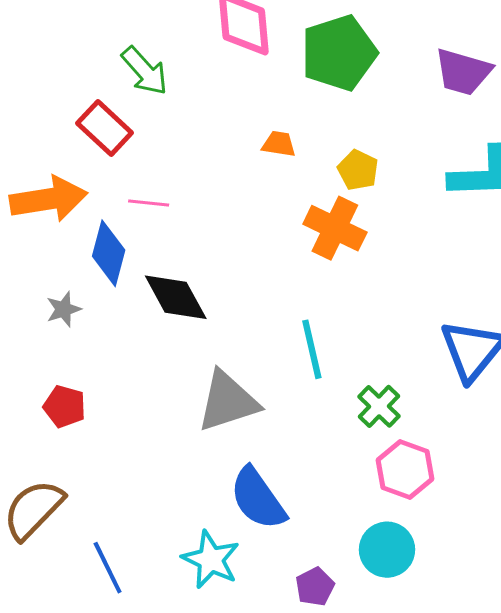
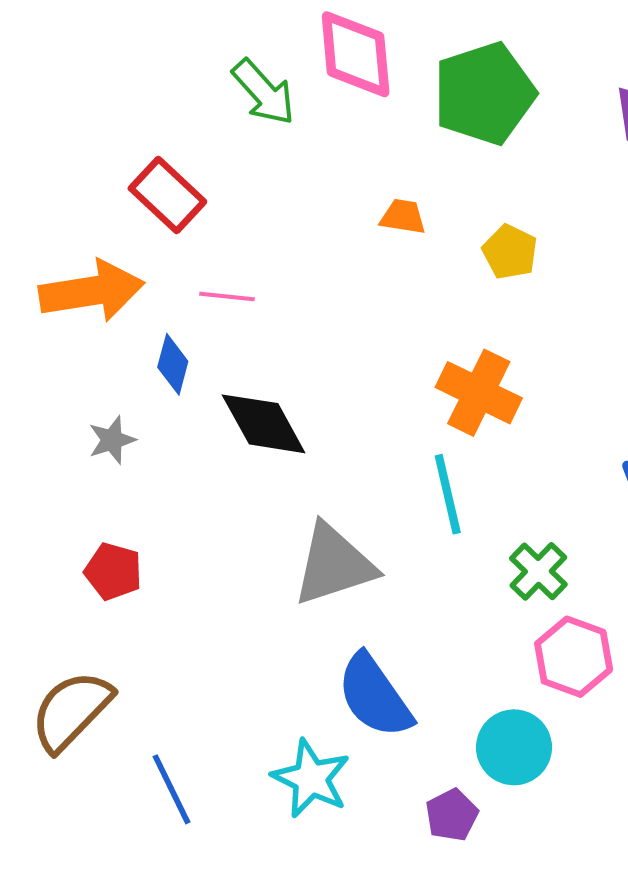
green arrow: (145, 71) -> (264, 92), moved
orange cross: (335, 228) -> (479, 393), moved
blue diamond: (109, 253) -> (173, 364), size x0.7
cyan circle: (387, 550) -> (514, 747), moved

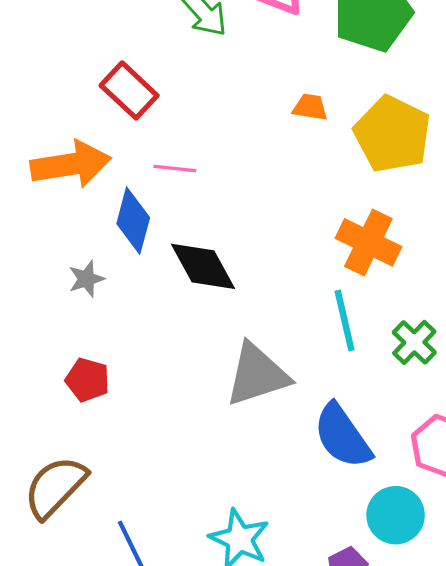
yellow pentagon: (510, 252) -> (392, 134), size x1.8
blue diamond: (173, 364) -> (133, 221), size x1.4
green cross: (538, 571) -> (414, 342), moved
blue semicircle: (375, 696) -> (342, 436), moved

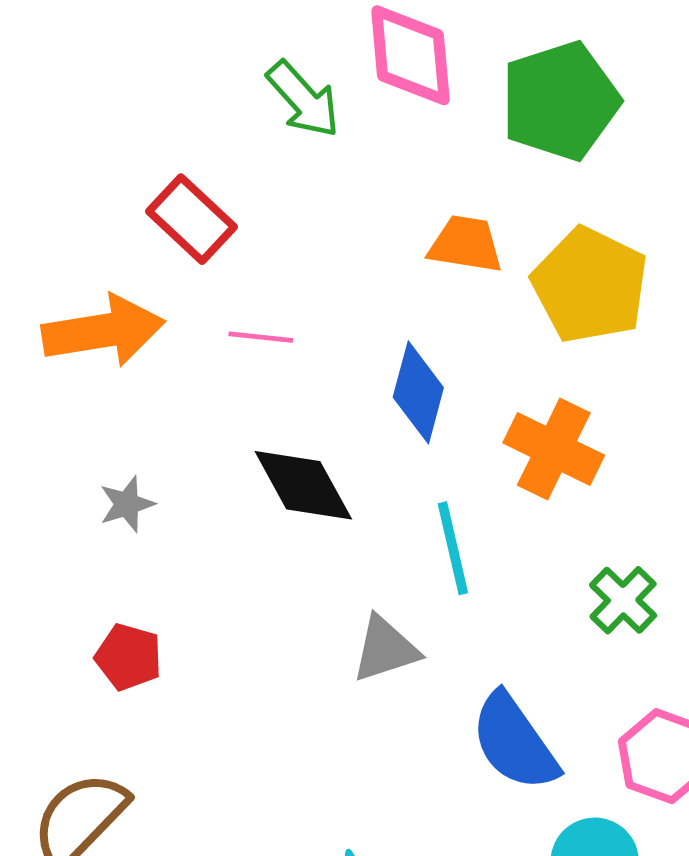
orange trapezoid: (310, 107) -> (466, 244), size x1.4
blue diamond: (133, 221) -> (418, 392), moved
cyan line: (345, 321) -> (453, 548), moved
gray triangle: (257, 375) -> (385, 649), size x0.7

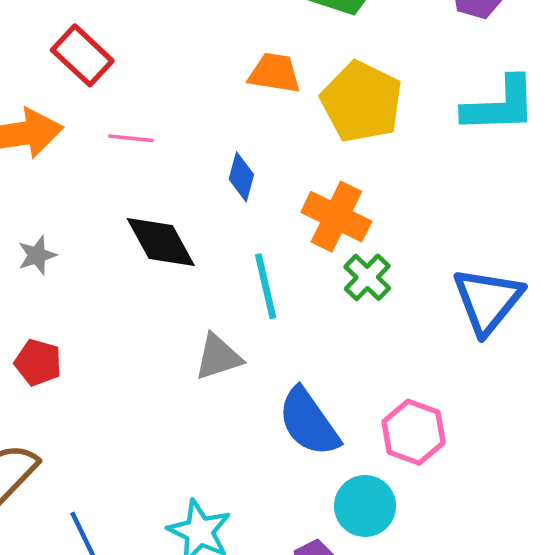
blue diamond: (418, 392) -> (241, 177), size x0.7
green cross: (623, 600) -> (367, 277), moved

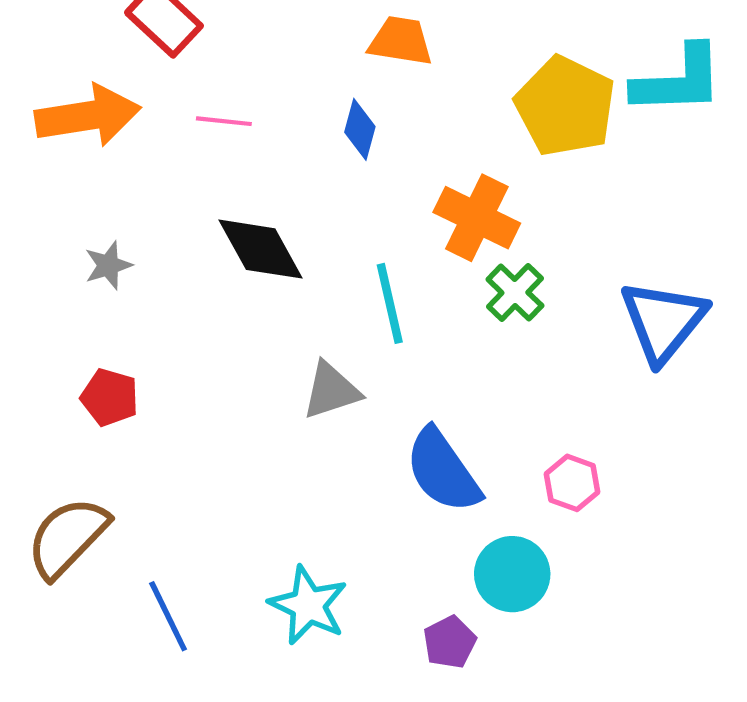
yellow pentagon: (362, 102) -> (565, 106), moved
blue diamond: (241, 177) -> (360, 129), moved
pink hexagon: (414, 432) -> (572, 483), size x0.7

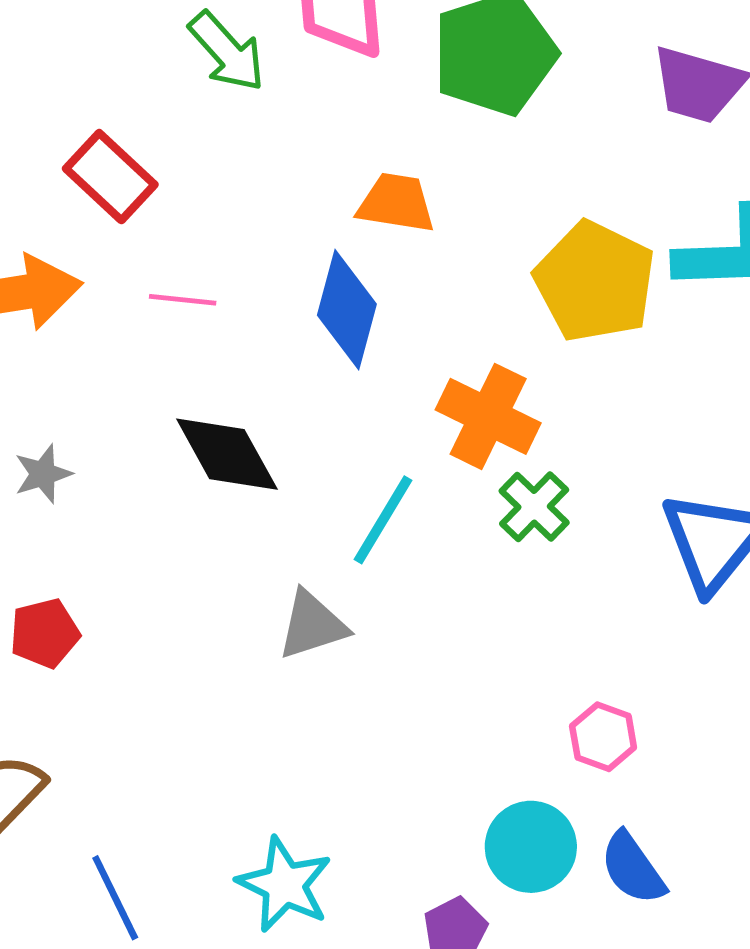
blue diamond: (360, 129) -> (347, 310), size x1.6
cyan line: (390, 303) -> (383, 520), turned 44
red pentagon: (110, 397) -> (45, 633), turned -30
blue semicircle: (443, 471) -> (633, 868), moved, size x0.7

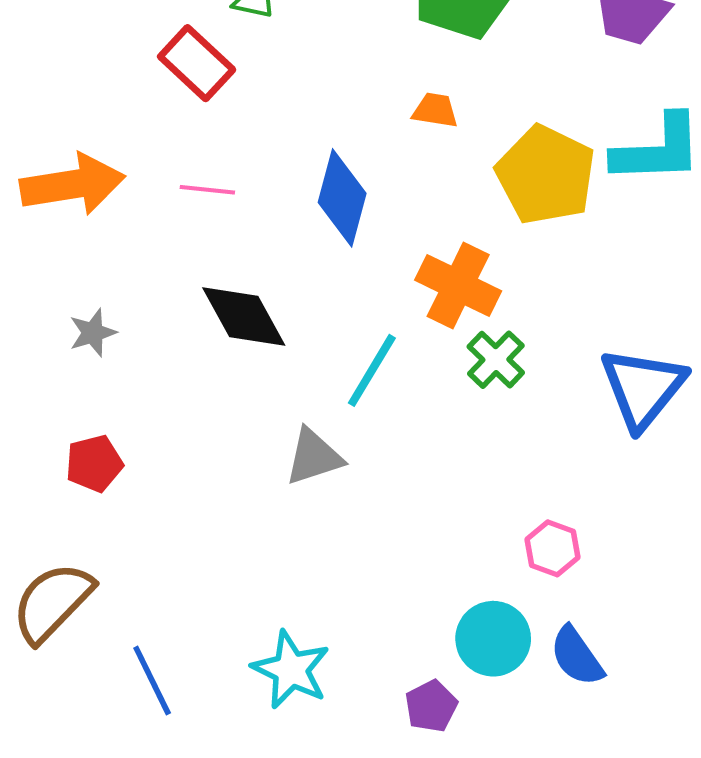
red rectangle: (110, 177) -> (197, 63), moved
orange trapezoid: (396, 203) -> (435, 110), moved, size x0.7

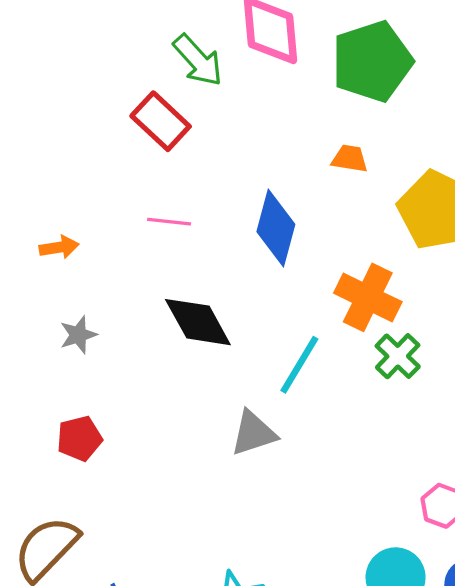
orange arrow: (73, 184) -> (59, 247), moved, size x0.5

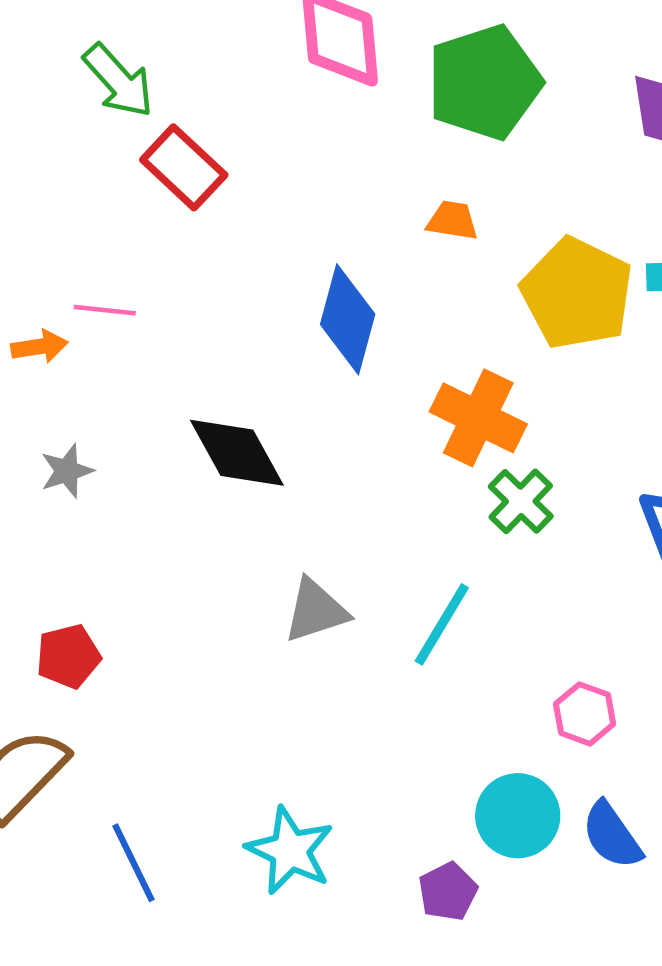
green arrow: (198, 60) -> (118, 81), moved
pink line: (169, 222) -> (105, 310), moved
cyan line: (299, 365) -> (442, 624), moved
red pentagon: (79, 438) -> (68, 656), moved

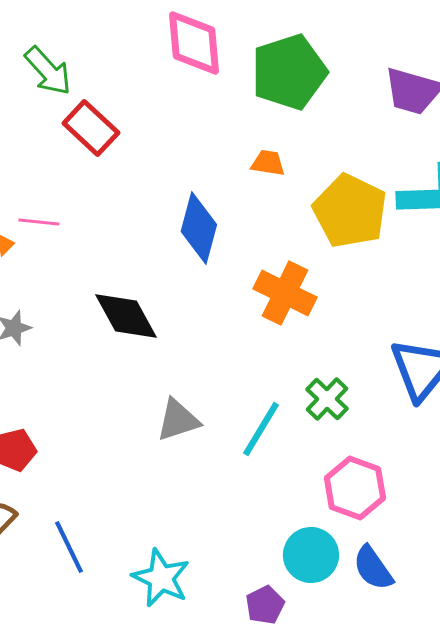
green cross: (521, 501) -> (327, 399), moved
pink hexagon: (585, 714) -> (355, 488), size x1.5
blue line: (134, 863) -> (69, 547), moved

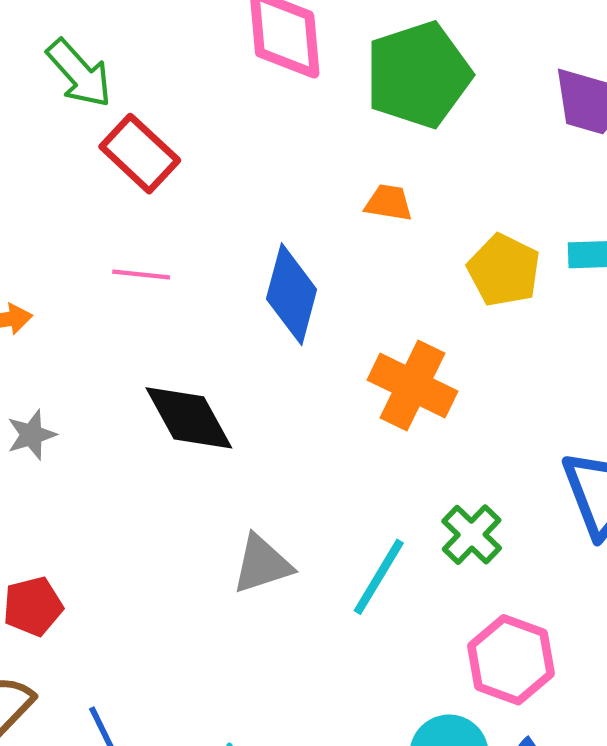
yellow pentagon: (350, 211) -> (504, 270), size x0.7
pink line: (39, 222) -> (141, 274), moved

